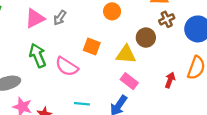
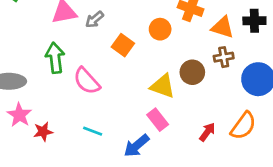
orange square: (92, 46) -> (123, 45), moved

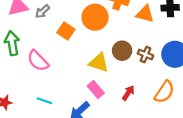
orange circle: (160, 29) -> (95, 17), size x1.5
brown cross: (224, 57) -> (146, 55), moved, turned 35
red arrow: (207, 132) -> (128, 93), moved

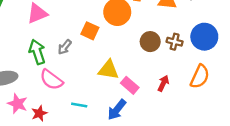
gray arrow: (42, 11) -> (65, 47), moved
pink semicircle: (38, 61) -> (51, 80), moved
yellow triangle: (99, 63) -> (109, 70), moved

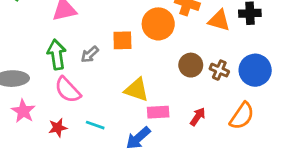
orange square: (90, 31) -> (122, 40), turned -36
pink rectangle: (130, 85) -> (158, 112), turned -54
red star: (39, 113) -> (58, 128), moved

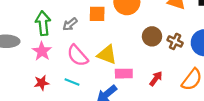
pink semicircle: (68, 90) -> (77, 56), moved
pink star: (23, 111) -> (42, 51), moved

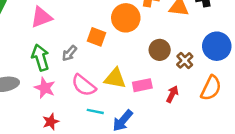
orange square: (97, 14) -> (96, 37), turned 30
brown cross: (175, 41) -> (185, 60), moved, turned 32
pink rectangle: (124, 74) -> (142, 85), moved
cyan line: (72, 82) -> (95, 111), moved

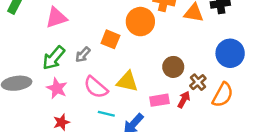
brown circle: (160, 50) -> (173, 67), moved
green arrow: (40, 58) -> (54, 58), turned -125
brown cross: (185, 60) -> (198, 82), moved
pink rectangle: (142, 85) -> (159, 100), moved

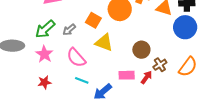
blue circle: (230, 53) -> (185, 27), moved
yellow triangle: (127, 82) -> (104, 43), moved
orange semicircle: (223, 95) -> (188, 67), moved

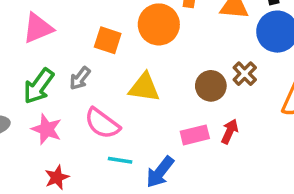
orange square: (93, 20) -> (108, 40), moved
brown cross: (160, 65) -> (245, 74), moved

